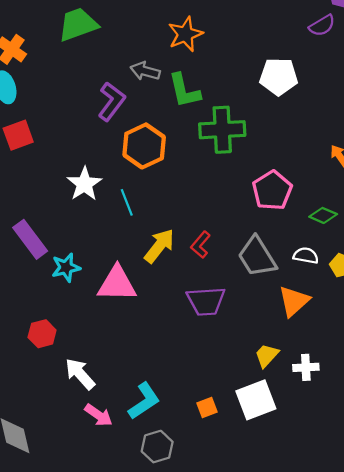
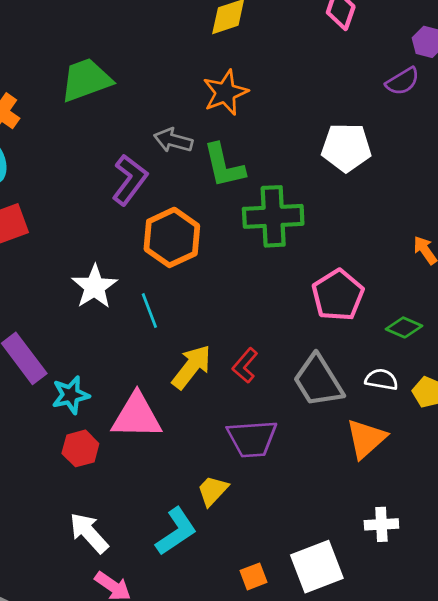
red hexagon: (42, 334) -> (80, 448), moved
yellow trapezoid: (267, 355) -> (213, 491), moved
cyan L-shape: (144, 401) -> (176, 531), moved

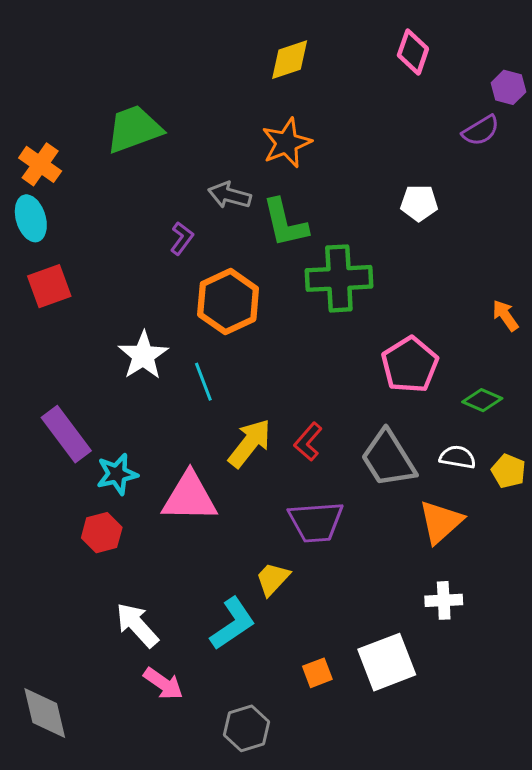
white pentagon: (346, 147) -> (419, 203), size x0.7
purple L-shape: (130, 180) -> (182, 238), size x0.6
red hexagon: (80, 448) -> (102, 533), moved
white cross: (381, 524) -> (444, 600), moved

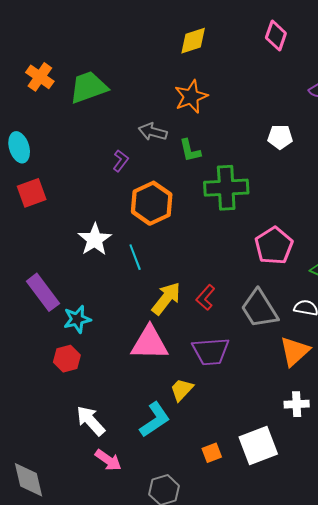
orange cross: (40, 164) -> (40, 77), moved
green L-shape: (285, 223) -> (190, 150), size x0.7
pink triangle: (190, 497) -> (150, 343), moved

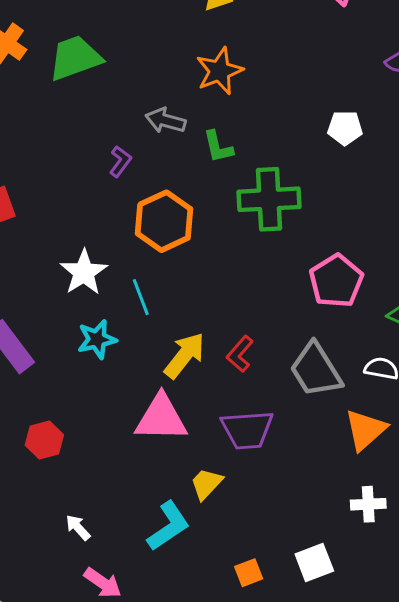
cyan star: (77, 319) -> (97, 339), moved
white arrow: (91, 421) -> (78, 528), size x0.6
white square: (258, 446) -> (314, 563), size x0.7

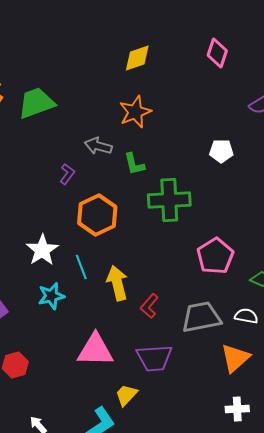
yellow arrow: (184, 355) -> (117, 283), moved, turned -52
gray trapezoid: (316, 370) -> (201, 317), turned 111

